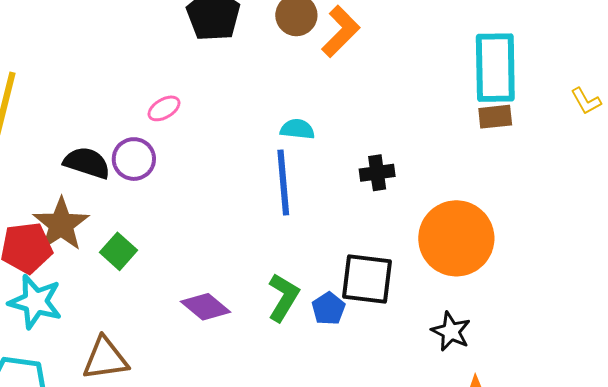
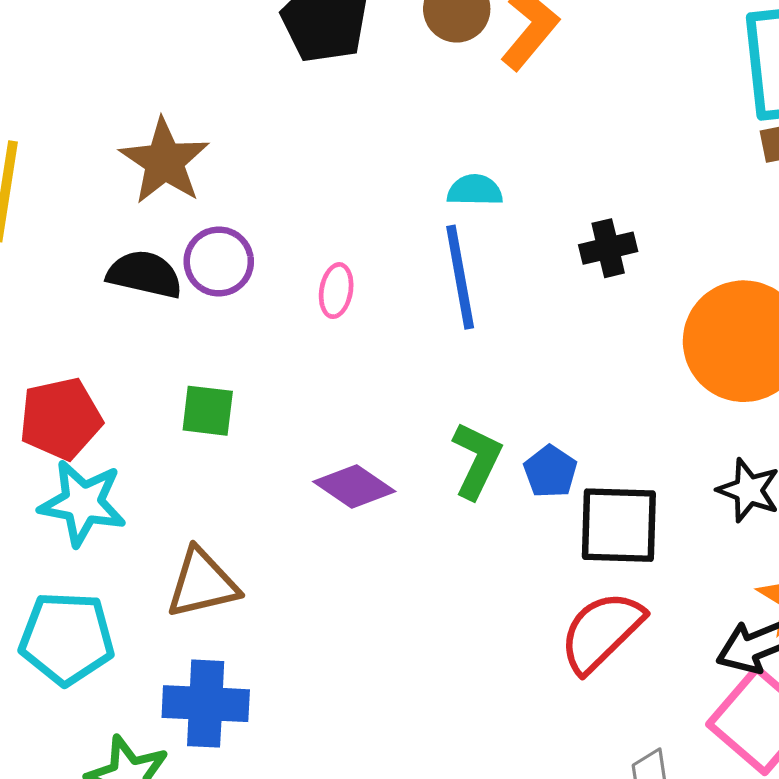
pink ellipse: (164, 108) -> (336, 291), moved, turned -44
brown star: (61, 224) -> (164, 161), moved
green square: (118, 251) -> (208, 411), turned -30
black square: (367, 279) -> (619, 525), moved

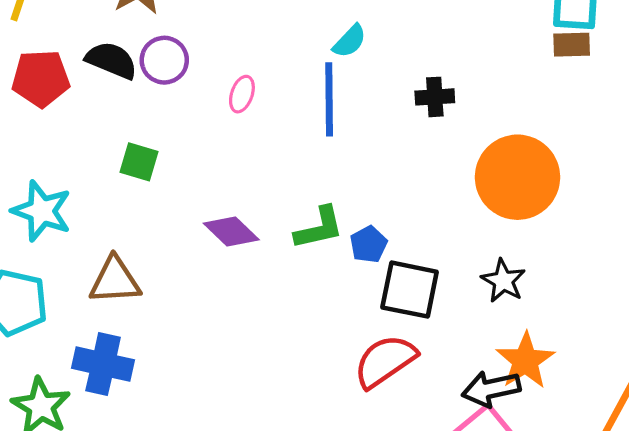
cyan semicircle: (475, 190) -> (350, 41), turned 123
red pentagon: (61, 419) -> (41, 78), moved
green L-shape: (477, 460) -> (319, 228), turned 42

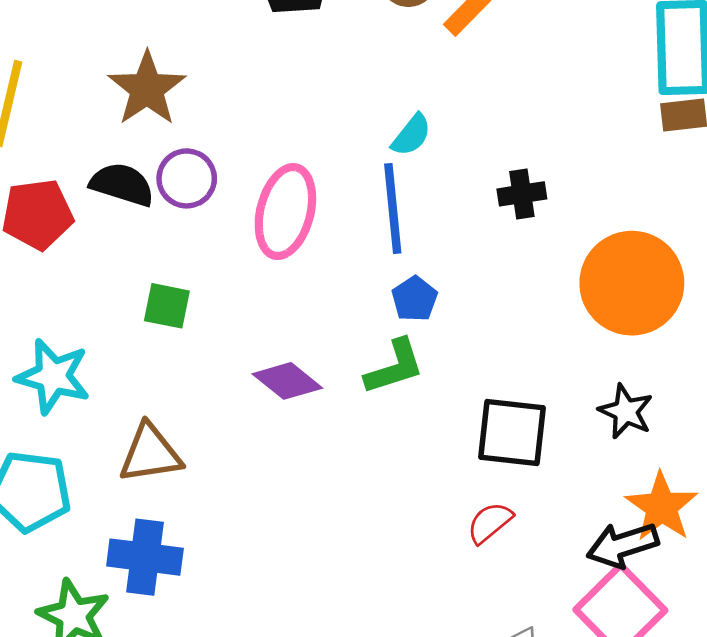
pink ellipse: (242, 94) -> (285, 212), size x2.0
blue pentagon: (369, 244) -> (415, 299), moved
red semicircle: (385, 361) -> (490, 523), size x0.6

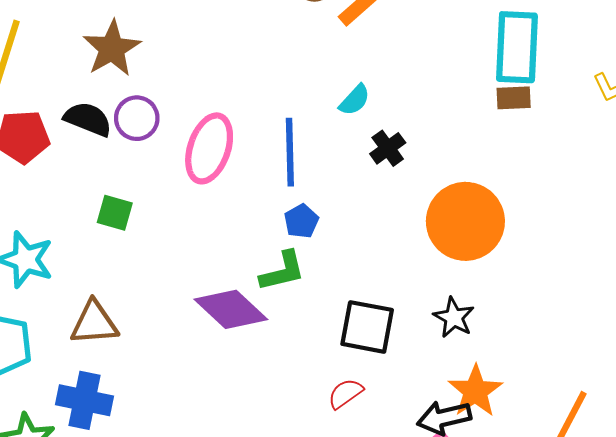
cyan semicircle: (411, 135) -> (355, 100), moved
black cross: (522, 194) -> (388, 148), turned -32
purple diamond: (287, 381) -> (231, 309), moved, size x1.4

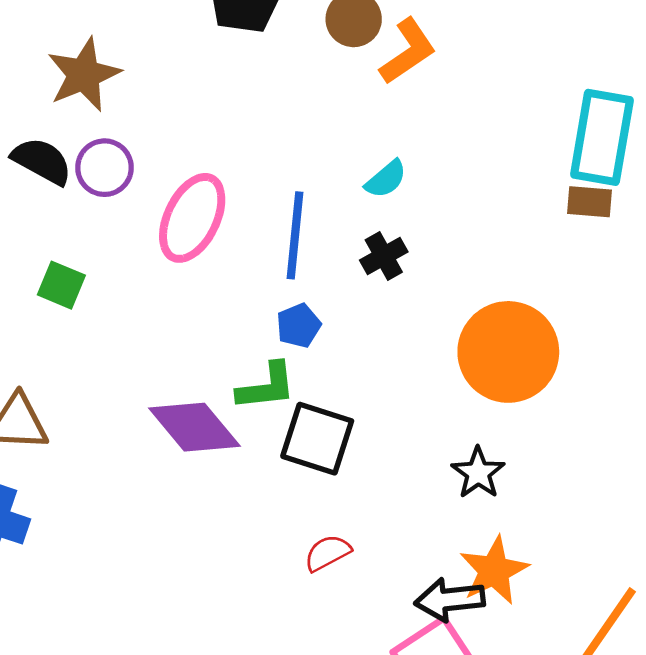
black cross: (388, 148) -> (384, 256), moved
black square: (367, 327) -> (317, 439), moved

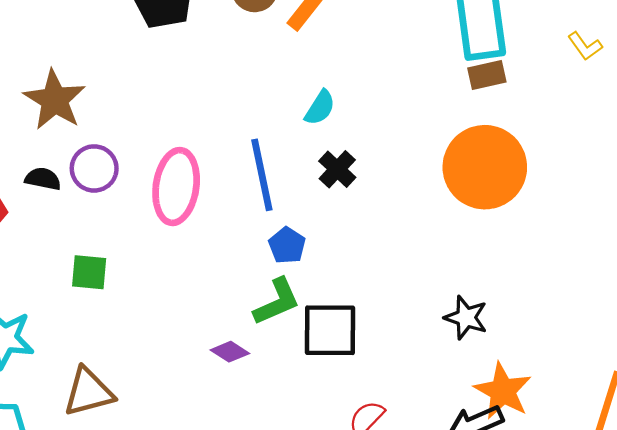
black semicircle: (42, 161) -> (43, 179), size x0.7
orange circle: (508, 352) -> (485, 167), moved
purple diamond: (194, 427) -> (230, 352), size x0.5

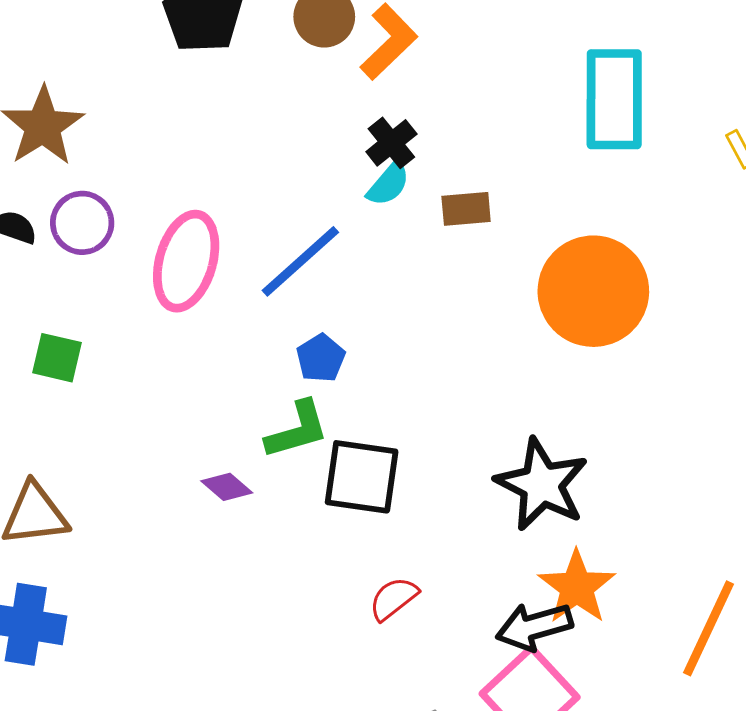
brown rectangle: (487, 75) -> (466, 209), moved
black cross: (337, 169) -> (391, 143), moved
blue line: (262, 175) -> (300, 261), turned 52
black star: (466, 318) -> (542, 484), size x1.6

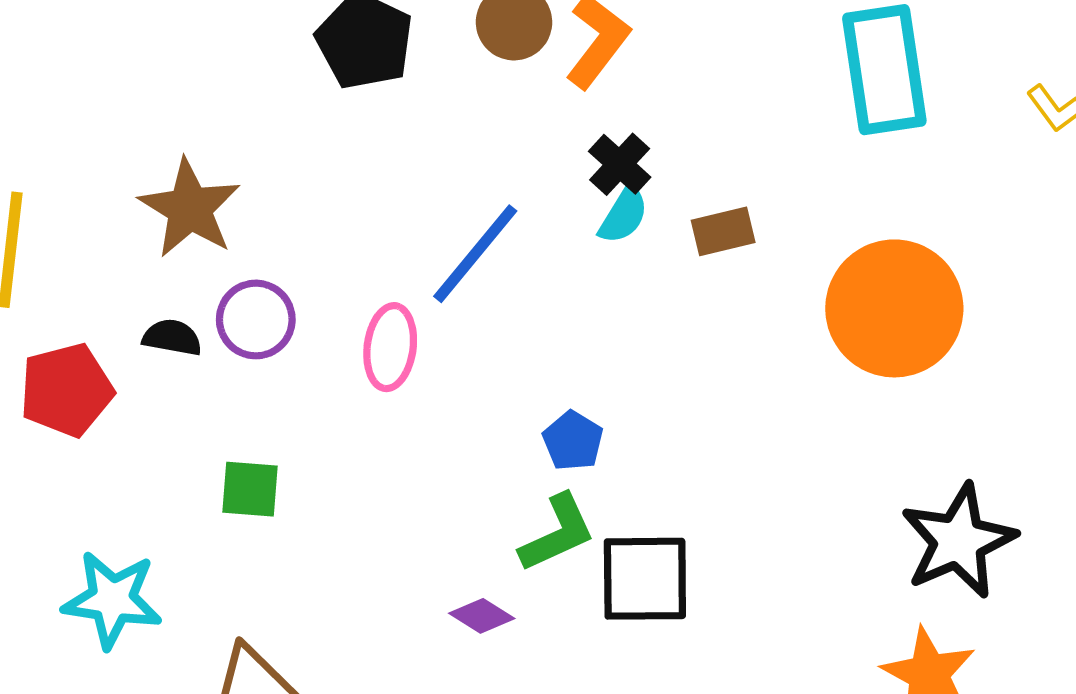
pink ellipse: (186, 261) -> (390, 347), size x0.7
blue line: (300, 261) -> (475, 254), moved
black star: (542, 484) -> (958, 541), moved, turned 30

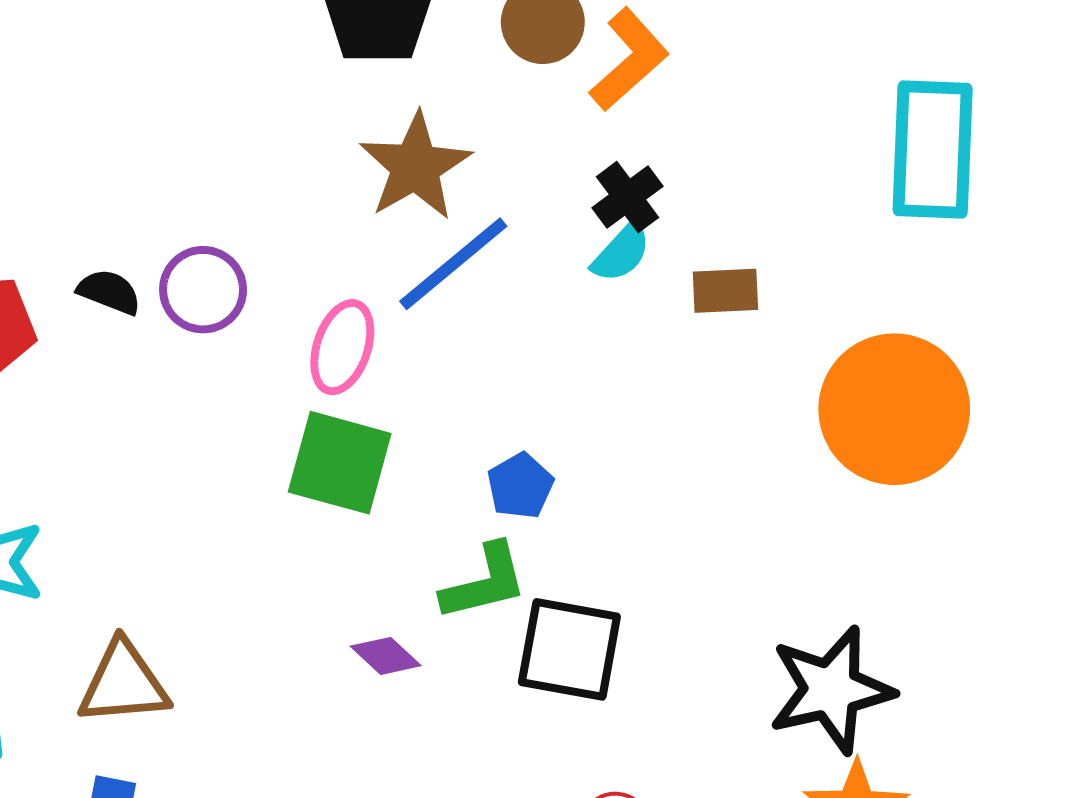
brown star: (190, 208) -> (415, 167), moved
green square: (250, 489) -> (340, 463), moved, size x1.5
black star: (958, 541) -> (831, 690), moved

